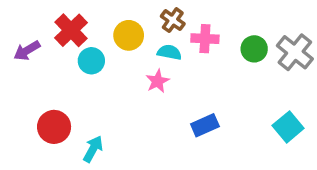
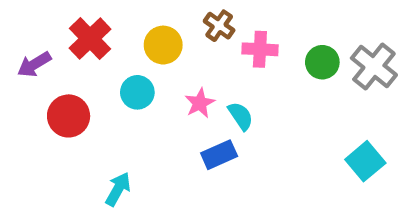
cyan semicircle: (169, 52) -> (241, 116), moved, turned 45
cyan circle: (91, 61) -> (137, 92), moved
blue rectangle: (205, 125) -> (219, 155), moved
red circle: (54, 127) -> (69, 116), moved

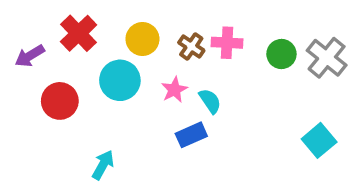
brown cross: (219, 26) -> (191, 46), moved
cyan circle: (137, 92) -> (120, 80), size x1.4

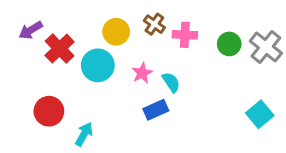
red cross: (79, 33) -> (60, 49), moved
brown cross: (191, 46) -> (154, 24), moved
purple arrow: (30, 56) -> (31, 30), moved
red circle: (60, 101) -> (49, 111), moved

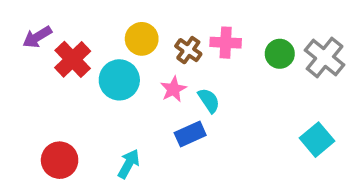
brown cross: (154, 24) -> (188, 50), moved
red circle: (49, 111) -> (60, 160), moved
cyan arrow: (84, 134) -> (129, 164), moved

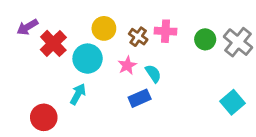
cyan arrow: (129, 164) -> (78, 94), moved

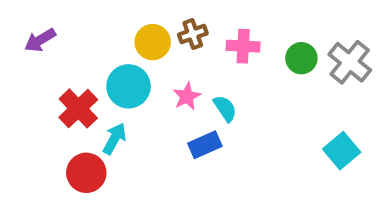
brown cross: (138, 37) -> (193, 34), moved, turned 36
red cross: (53, 43) -> (78, 108), moved
red circle: (44, 117) -> (86, 173), moved

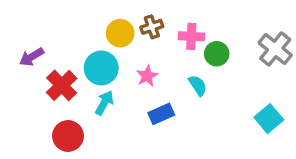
purple arrow: (40, 40) -> (32, 57), moved
green circle: (301, 58) -> (217, 54), moved
cyan semicircle: (225, 108) -> (198, 85), moved
cyan arrow: (114, 139) -> (104, 103), moved

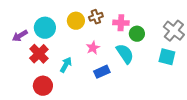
cyan circle: (101, 68) -> (45, 28), moved
cyan semicircle: (198, 85) -> (125, 54), size x1.5
cyan square: (269, 119) -> (167, 57), moved, turned -36

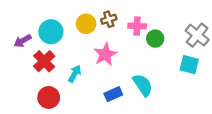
pink star: (93, 48) -> (105, 54), size x1.5
cyan semicircle: (125, 54) -> (143, 85), moved
blue rectangle: (102, 72) -> (113, 94), moved

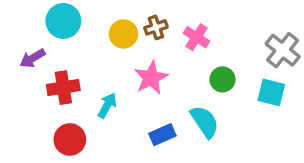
pink cross: (137, 26) -> (197, 37), turned 30
cyan circle: (51, 32) -> (63, 21), moved
green circle: (155, 39) -> (223, 79), moved
red cross: (44, 61) -> (63, 88), turned 35

